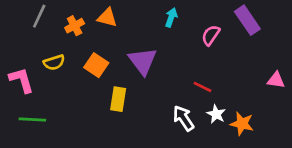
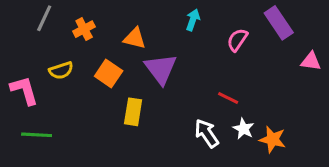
orange triangle: (107, 18) -> (135, 38), moved
pink triangle: (276, 80) -> (311, 61), moved

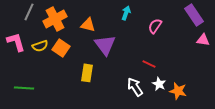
purple rectangle: (279, 23) -> (194, 15), moved
orange cross: (84, 29) -> (55, 19), size x1.6
orange square: (109, 74) -> (61, 48), moved
pink L-shape: (24, 90) -> (16, 42), moved

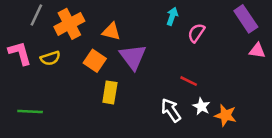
cyan arrow: (126, 13) -> (172, 16), moved
orange square: (61, 48) -> (95, 61), moved

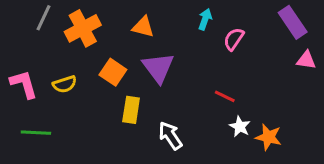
orange triangle: (111, 32) -> (143, 27), moved
pink L-shape: (20, 53) -> (24, 84), moved
yellow semicircle: (50, 58) -> (65, 84), moved
white arrow: (171, 110) -> (170, 136), moved

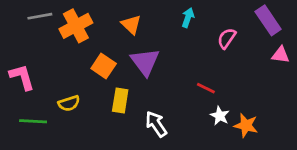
gray line: (43, 18) -> (40, 16), turned 55
orange triangle: (143, 27) -> (131, 25), turned 30
pink semicircle: (234, 39) -> (227, 38), moved
yellow semicircle: (65, 84) -> (69, 103), moved

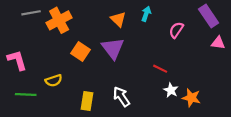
orange triangle: (131, 25) -> (118, 19), moved
yellow rectangle: (120, 101) -> (87, 101), moved

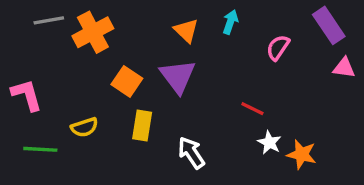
yellow rectangle: (87, 101) -> (142, 126), moved

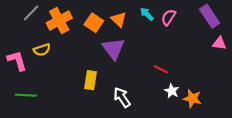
gray line: (49, 20) -> (31, 13), turned -36
cyan arrow: (230, 22) -> (147, 14), turned -64
pink semicircle: (278, 47) -> (168, 17), moved
orange square: (127, 81) -> (94, 23), moved
yellow semicircle: (84, 127) -> (42, 50), moved

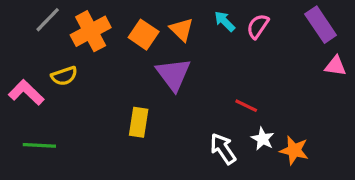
pink L-shape: (17, 61) -> (26, 92), turned -30
white arrow: (122, 97) -> (223, 149), moved

